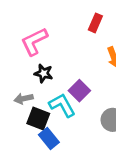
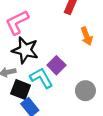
black star: (44, 73) -> (25, 50), size x1.6

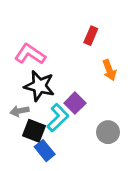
pink L-shape: (17, 22) -> (30, 54), turned 60
cyan L-shape: (41, 78) -> (58, 118), turned 75

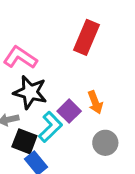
red rectangle: (91, 36) -> (87, 37), size x1.6
orange arrow: (109, 70) -> (95, 102), moved

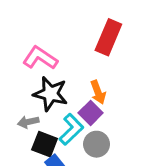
orange arrow: (95, 102) -> (98, 92), moved
gray circle: (105, 143) -> (97, 144), moved

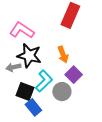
purple square: (91, 113) -> (74, 75), moved
gray arrow: (28, 122) -> (13, 67), moved

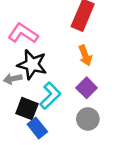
orange arrow: (63, 55) -> (85, 55), moved
gray circle: (62, 92) -> (88, 119), moved

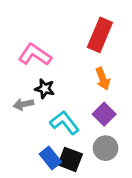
black star: (32, 64) -> (45, 89), size x0.6
cyan L-shape: (50, 96) -> (65, 123), turned -84
black square: (27, 109) -> (70, 159), moved

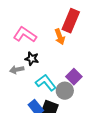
orange arrow: (103, 79) -> (60, 37), moved
gray circle: (106, 148) -> (65, 91), moved

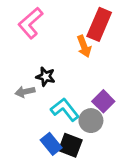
pink L-shape: (25, 35) -> (30, 23), moved, turned -75

